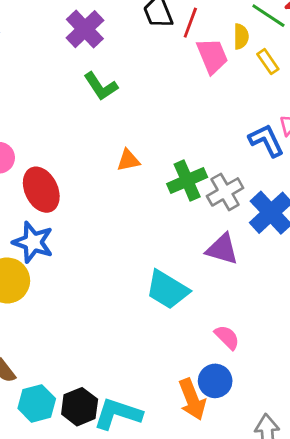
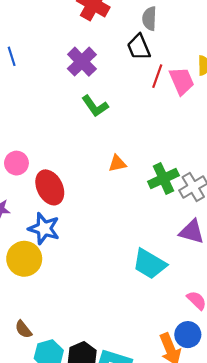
red line: (190, 23) -> (157, 76), moved

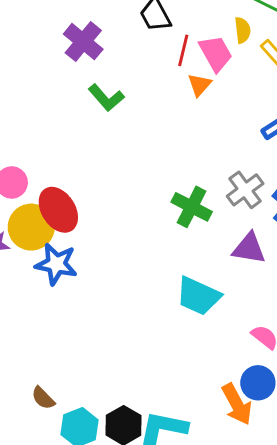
orange triangle: (117, 163) -> (199, 85), moved, turned -30
green cross: (163, 178) -> (192, 207), moved, turned -32
yellow circle: (24, 259) -> (31, 227), moved

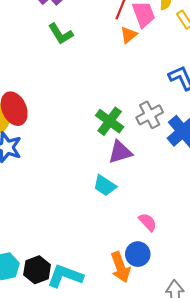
purple triangle: (249, 248) -> (120, 152), moved, turned -35
cyan trapezoid: (198, 296) -> (105, 186), size x0.7

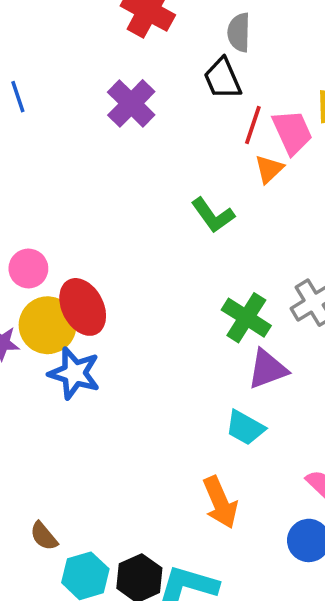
green L-shape: (61, 34) -> (213, 215), moved
orange arrow: (120, 267) -> (220, 502), moved

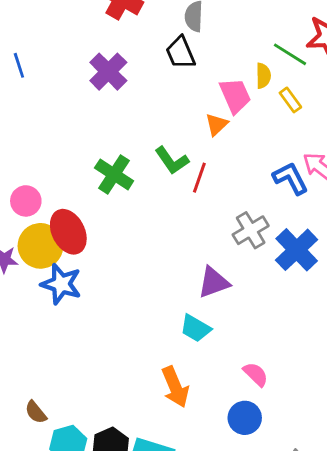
red line: (253, 125) -> (199, 178), moved
green cross: (246, 318) -> (114, 174), moved

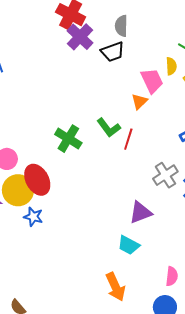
black trapezoid: (181, 53) -> (113, 52), turned -85
purple cross: (108, 72) -> (80, 37), moved
blue star: (61, 284) -> (33, 217), size x0.7
pink semicircle: (256, 374) -> (172, 276), turned 54

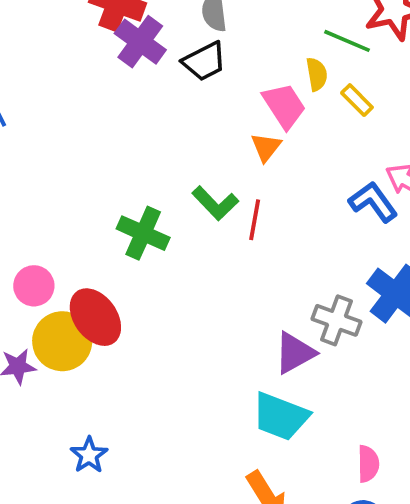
gray cross: (165, 175) -> (336, 320), moved, turned -30
blue star: (33, 217) -> (89, 455), moved, turned 30
cyan trapezoid: (129, 245) -> (281, 416), size x1.4

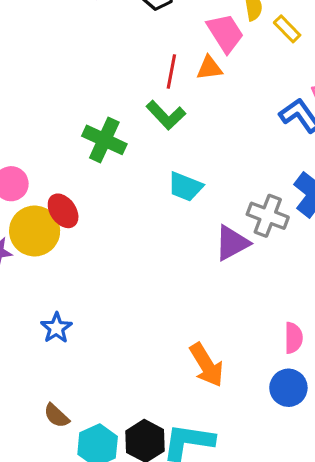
orange triangle: (266, 147) -> (209, 68), turned 44
red line: (255, 220) -> (171, 72), moved
red ellipse: (95, 317) -> (63, 211), size x0.7
cyan trapezoid: (281, 416) -> (185, 187), moved, size x0.7

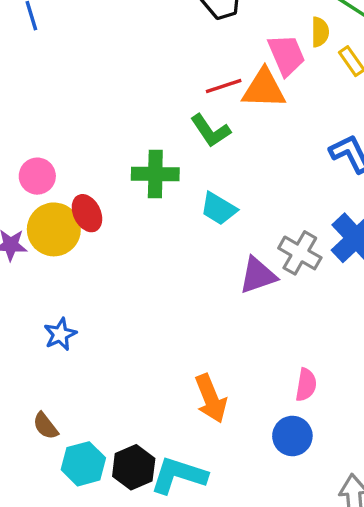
orange triangle: (209, 68) -> (264, 89), size x1.6
red line: (171, 72) -> (224, 86), turned 52
green cross: (104, 140) -> (155, 174), moved, turned -33

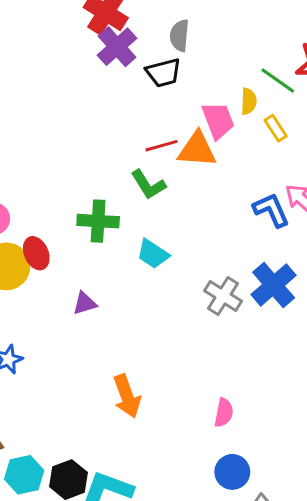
purple triangle: (258, 275) -> (85, 303), moved, size x0.7
orange arrow: (211, 398) -> (127, 396), moved
blue circle: (292, 436) -> (232, 472), moved

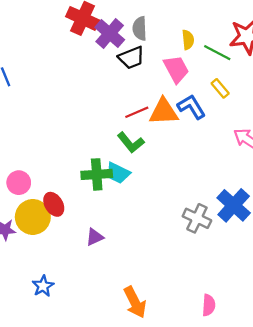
purple cross: (117, 47) -> (110, 33), moved
yellow semicircle: (249, 101) -> (188, 40), moved
pink trapezoid: (218, 120) -> (176, 69), moved
blue L-shape: (271, 210) -> (191, 107), moved
cyan trapezoid: (153, 254) -> (118, 173), moved

